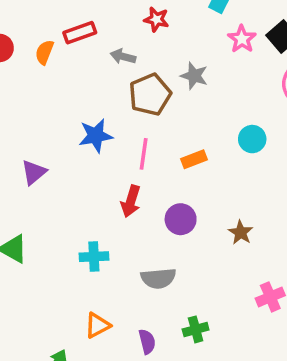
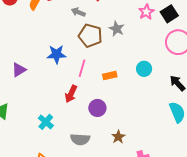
brown pentagon: (150, 95) -> (90, 36), turned 30
brown star: (241, 233) -> (118, 137), moved
cyan cross: (94, 257) -> (46, 122), turned 35

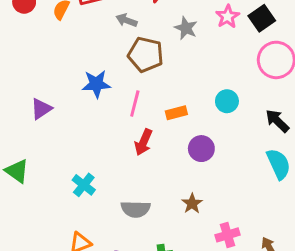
gray star: (117, 29) -> (186, 28), moved
red arrow: (71, 94) -> (143, 142), moved
purple circle: (97, 108) -> (201, 149), moved

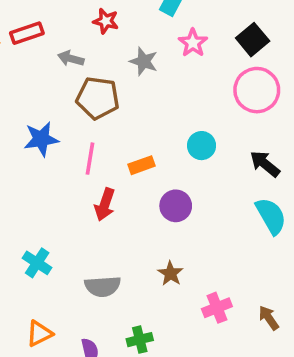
black square: (262, 18) -> (253, 40), moved

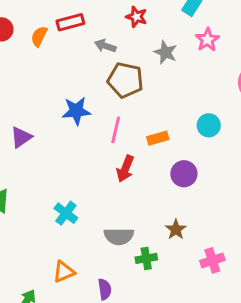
green cross: (140, 340) -> (146, 258), moved

